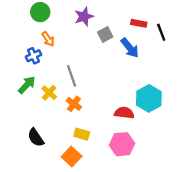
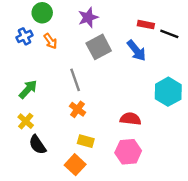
black line: (161, 32) -> (169, 34), turned -48
gray square: (105, 34) -> (99, 47), moved, size x1.5
blue cross: (34, 56) -> (25, 36), moved
yellow cross: (49, 93) -> (26, 121), moved
cyan hexagon: (149, 98) -> (168, 92), moved

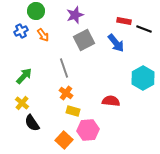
yellow rectangle: (86, 141) -> (73, 111), moved
pink hexagon: (128, 152) -> (88, 130), moved

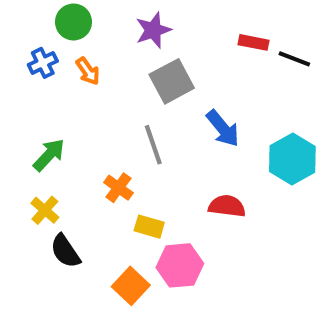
blue arrow: (116, 43) -> (223, 128), moved
gray line: (64, 68) -> (153, 145), moved
orange cross: (66, 93) -> (118, 188), moved

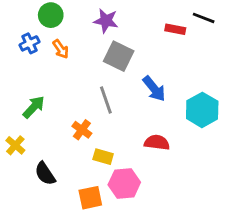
purple star: (153, 30) -> (106, 21), turned 30
black line: (294, 59) -> (204, 18), moved
gray square: (172, 81) -> (119, 56), turned -36
yellow cross: (45, 210) -> (15, 145), moved
orange square: (131, 286) -> (90, 198), turned 35

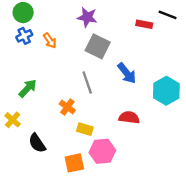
green circle: (51, 15) -> (23, 13), moved

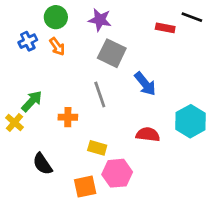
green circle: (23, 13) -> (56, 17), moved
cyan hexagon: (166, 91) -> (191, 121), moved
orange cross: (67, 107) -> (68, 117), moved, turned -35
yellow cross: (13, 120) -> (14, 123), moved

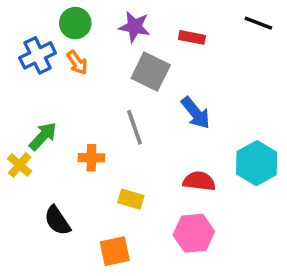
red rectangle: (165, 28) -> (192, 37), moved
blue cross: (28, 41) -> (38, 55), size x1.4
pink hexagon: (117, 173) -> (194, 233), moved

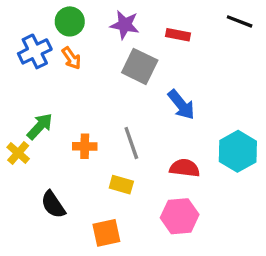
gray line: (135, 127) -> (131, 143), moved

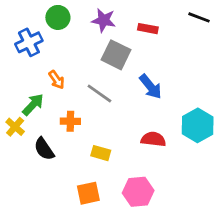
orange arrow: (71, 58) -> (57, 80), moved
gray line: (131, 143) -> (99, 94), moved, turned -36
black semicircle: (53, 205) -> (44, 149), moved
pink hexagon: (180, 216) -> (138, 192), moved

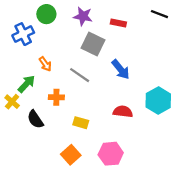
orange square: (88, 193) -> (71, 155), turned -30

